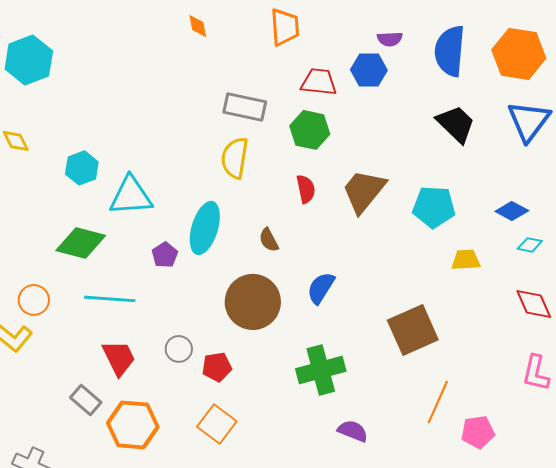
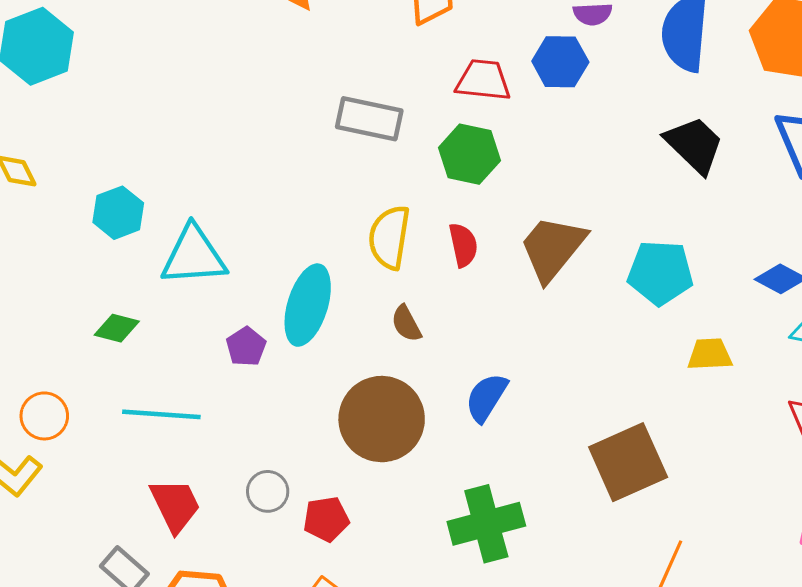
yellow semicircle: (235, 158) -> (389, 237), moved
green diamond: (81, 243) -> (117, 328), size x0.6

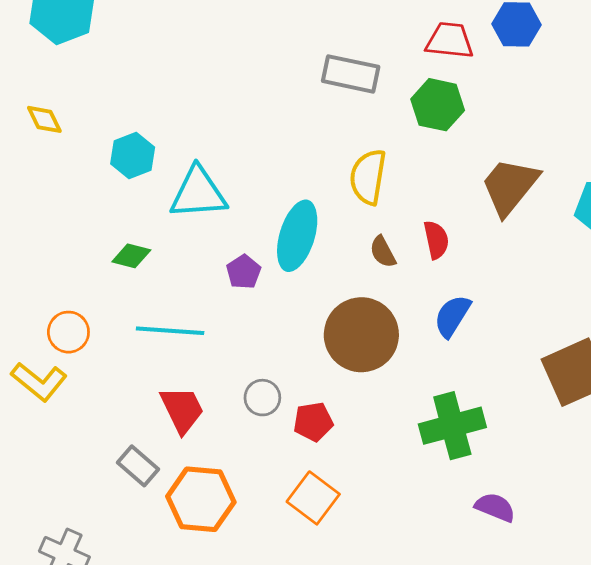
red semicircle: (463, 245) -> (436, 240), moved

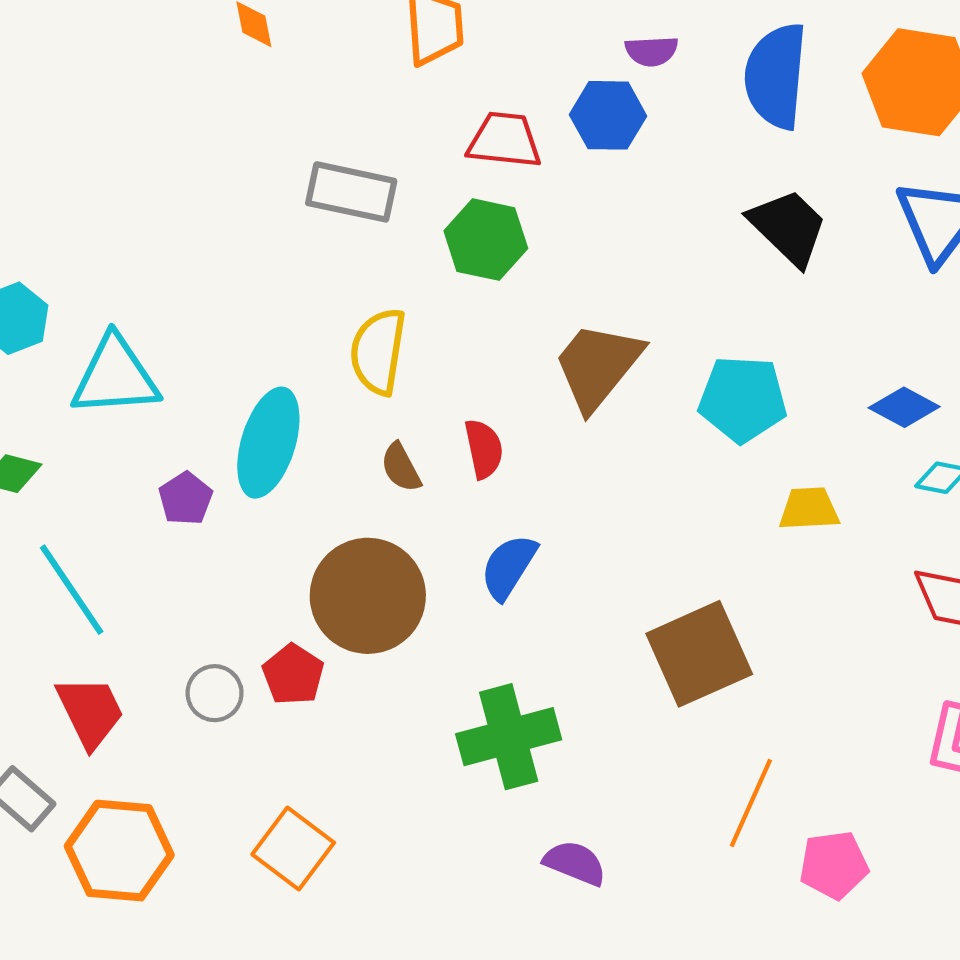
cyan line: (170, 331) -> (72, 590), turned 52
red pentagon: (313, 422) -> (293, 675), moved, turned -30

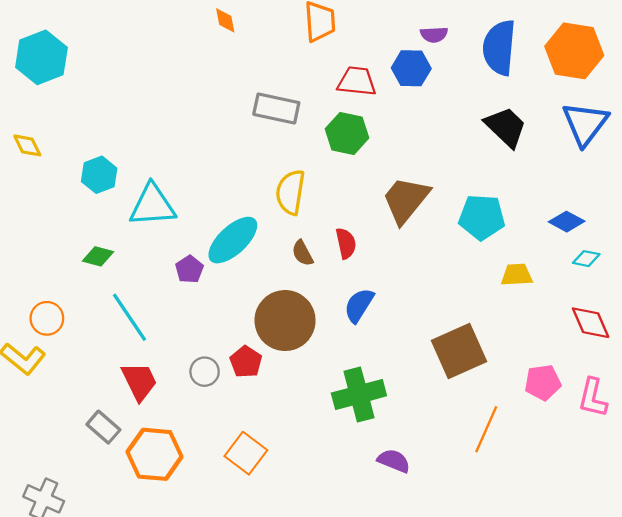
cyan ellipse: (268, 443) -> (233, 240), turned 30
pink pentagon: (834, 865) -> (543, 383), moved

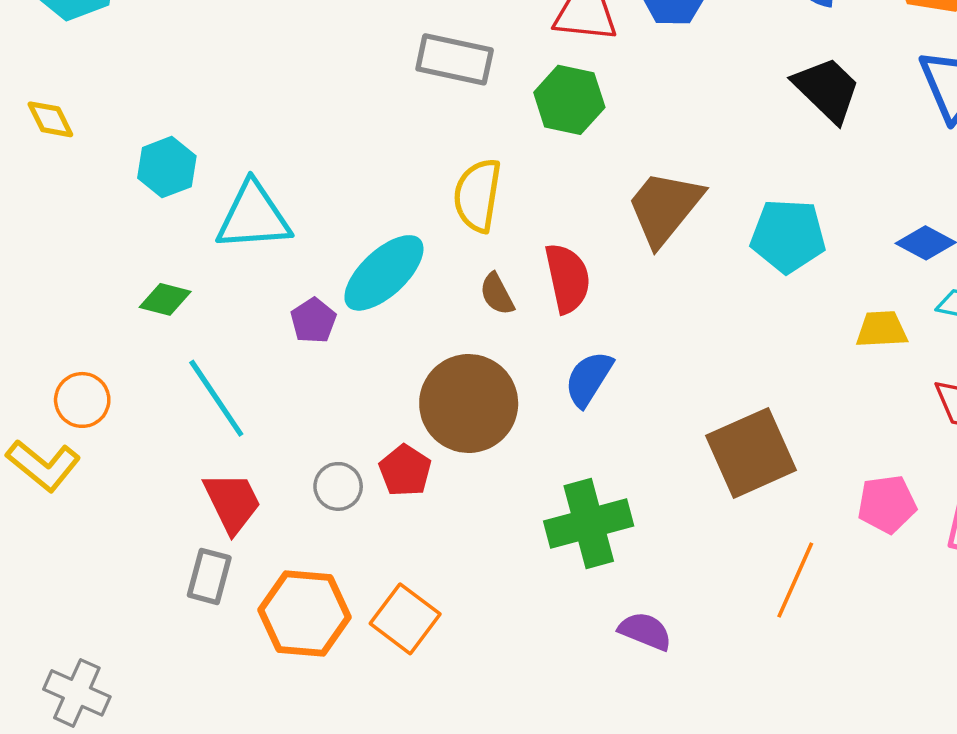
red semicircle: (346, 243) -> (567, 278), size x1.4
yellow trapezoid: (517, 275) -> (882, 329), moved
gray rectangle: (103, 427) -> (209, 576), moved, turned 64
orange hexagon: (155, 454) -> (305, 614), moved

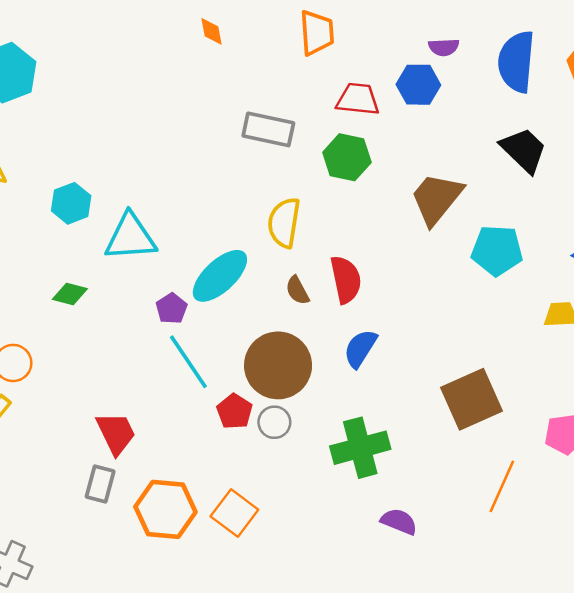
brown trapezoid: (665, 208) -> (437, 198), moved
cyan line: (216, 398) -> (188, 362), moved
gray circle: (338, 486) -> (274, 422), moved

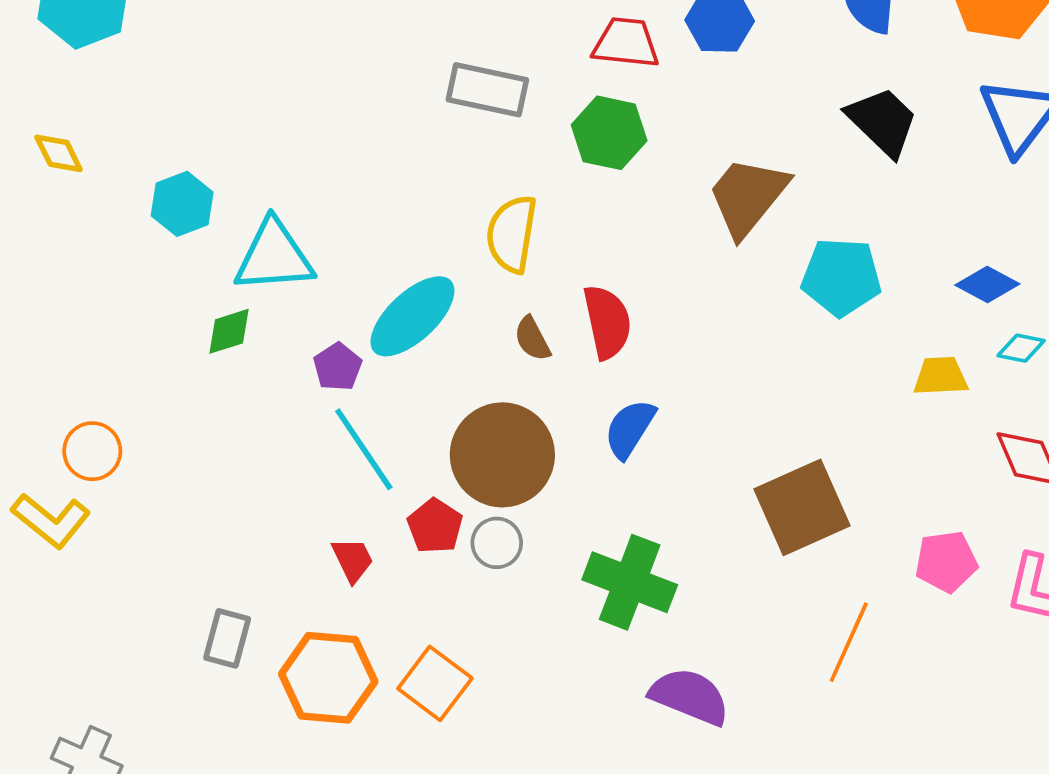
green diamond: (70, 294) -> (229, 331), moved, turned -32
red trapezoid: (116, 433) -> (353, 560), moved, size x0.7
green cross: (360, 448) -> (630, 582), turned 36
purple semicircle: (399, 521) -> (690, 696), size x1.4

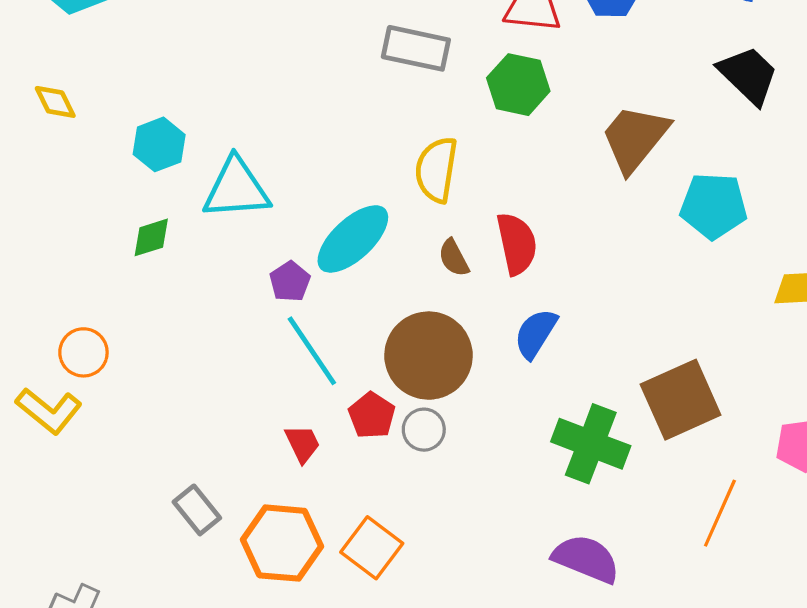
green diamond: (229, 331) -> (151, 237), moved
green cross: (630, 582) -> (591, 444), moved
gray rectangle: (227, 638) -> (197, 510), turned -54

